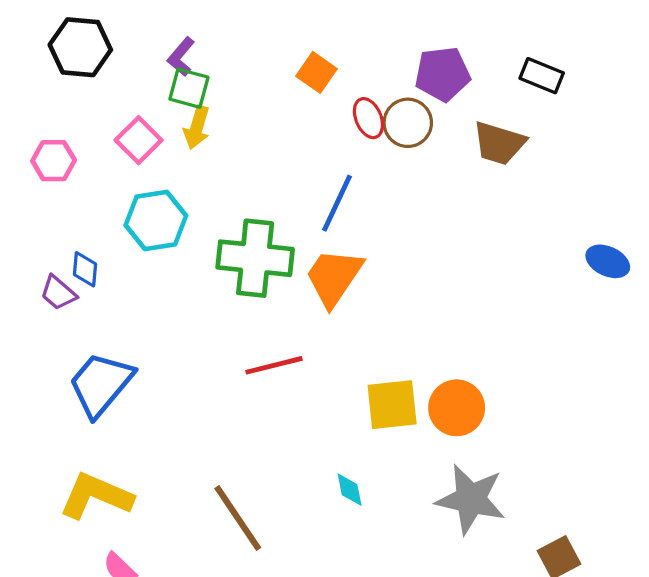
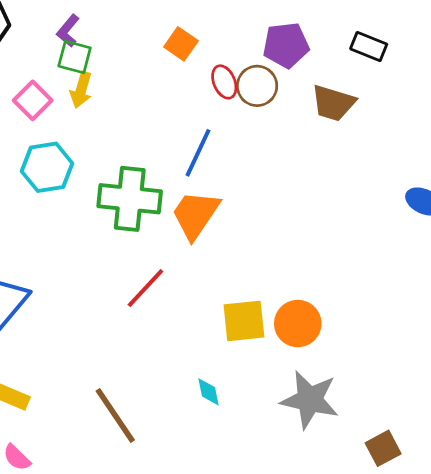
red line: (274, 365) -> (145, 288), turned -33

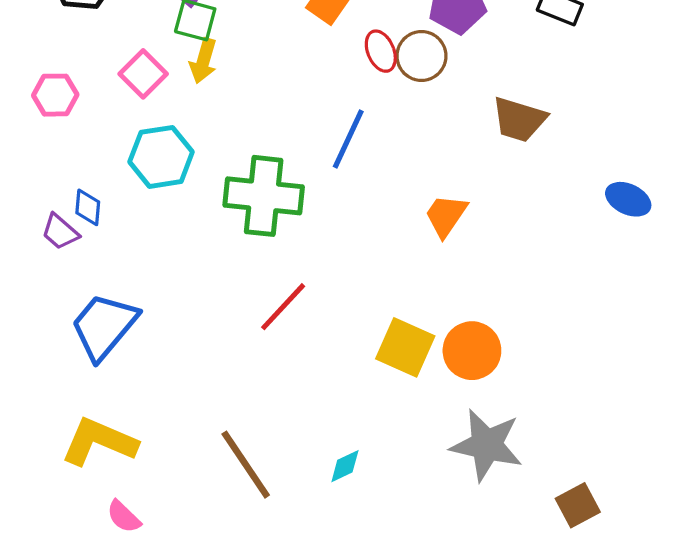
brown trapezoid: (333, 103) -> (519, 119), moved
orange trapezoid: (195, 215) -> (446, 216), moved, size x0.7
yellow square: (244, 321) -> (405, 347), turned 30
cyan diamond: (208, 392) -> (345, 466), moved, turned 76

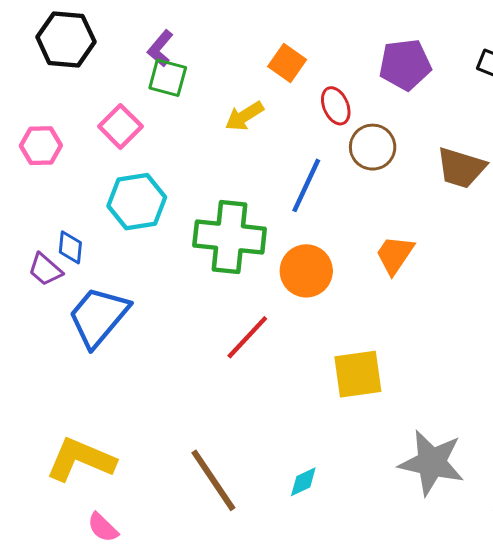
brown circle: (421, 56) -> (373, 147), moved
yellow arrow: (203, 61) -> (244, 116), moved, turned 42
blue trapezoid: (104, 326) -> (98, 317), moved
yellow square: (405, 347) -> (358, 374), turned -32
orange circle: (472, 351) -> (306, 271), moved

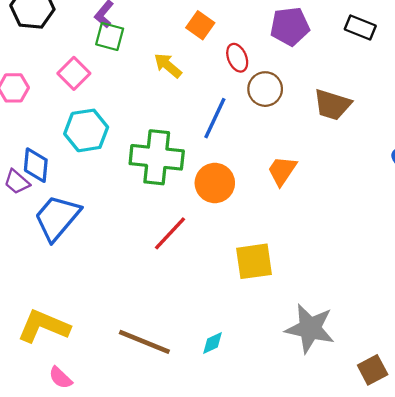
yellow arrow: (244, 116) -> (168, 66), turned 72
blue diamond: (70, 247) -> (36, 165), size x1.4
brown line: (213, 480) -> (144, 342), turned -34

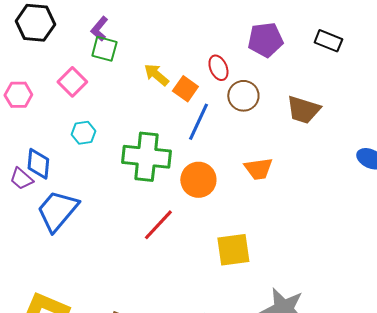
orange square: (200, 25) -> (185, 89), moved
cyan hexagon: (86, 130) -> (83, 133), size x0.6
orange trapezoid: (282, 171) -> (258, 169), turned -132

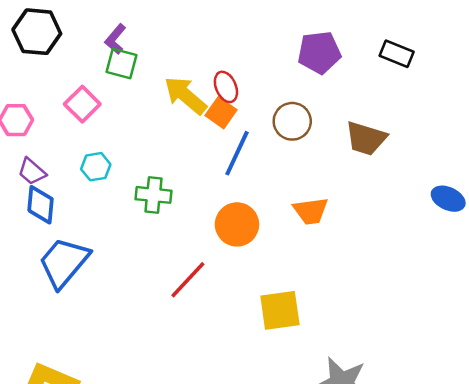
red ellipse: (218, 68) -> (226, 87), moved
yellow arrow: (156, 75) -> (185, 96), size x1.4
green cross: (146, 157) -> (153, 195), moved, size x0.6
purple trapezoid: (21, 179) -> (32, 172), moved

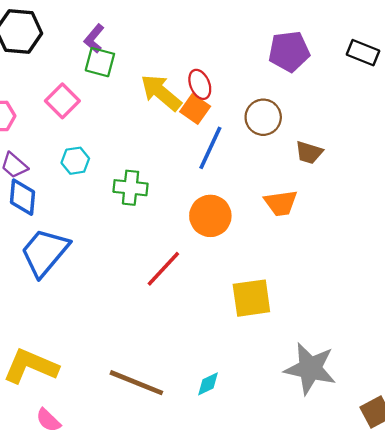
brown trapezoid: (366, 138) -> (309, 152), moved, size x0.7

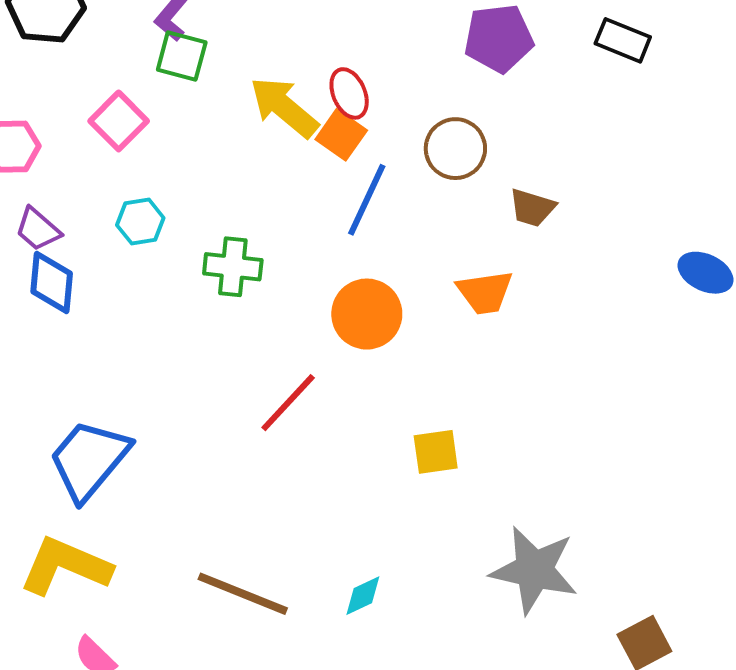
blue trapezoid: (45, 252) -> (89, 460), moved
yellow square: (251, 298) -> (436, 452), size x0.7

